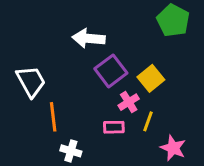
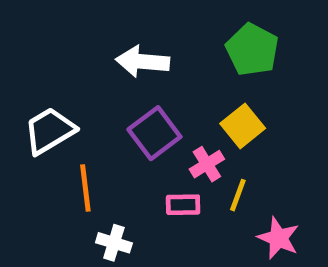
green pentagon: (173, 21) -> (252, 50), moved
purple square: (111, 71) -> (154, 133), moved
white trapezoid: (31, 81) -> (50, 131), turned -92

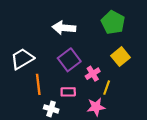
yellow square: (243, 126) -> (121, 57), moved
pink rectangle: (183, 205) -> (68, 92), moved
pink star: (278, 238) -> (96, 107), moved, turned -30

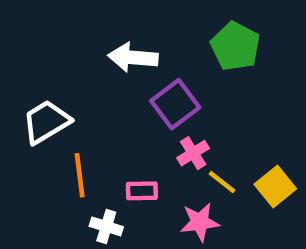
yellow square: (121, 57) -> (275, 186), moved
purple square: (69, 60) -> (175, 104), moved
yellow line: (107, 88) -> (222, 182), turned -72

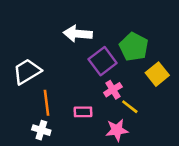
green pentagon: (235, 46) -> (134, 47), moved
yellow square: (275, 186) -> (157, 74), moved
white cross: (106, 226) -> (41, 130), moved

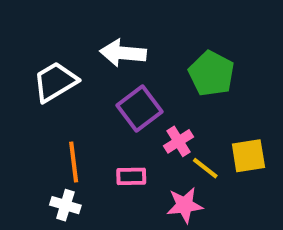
purple square: (103, 61) -> (139, 109), moved
white trapezoid: (27, 71) -> (55, 82), moved
yellow square: (157, 74) -> (248, 156), moved, turned 30

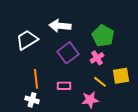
pink cross: (179, 141) -> (97, 58), moved

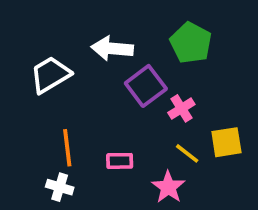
green pentagon: (103, 36) -> (191, 43), moved
purple square: (68, 53) -> (146, 86), moved
pink star: (90, 100) -> (168, 187), turned -30

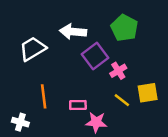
white cross: (60, 187) -> (20, 122), moved
pink star: (168, 187) -> (96, 122), moved, turned -30

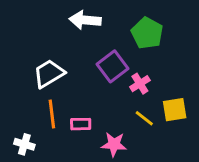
white arrow: (73, 32) -> (85, 20), moved
white trapezoid: (33, 49) -> (49, 74), moved
pink rectangle: (78, 105) -> (81, 124), moved

